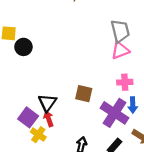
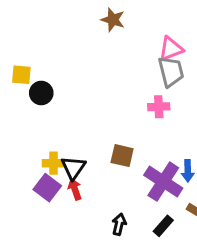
pink triangle: (120, 50) -> (171, 49), moved
pink cross: (125, 82) -> (159, 107), moved
yellow cross: (38, 135) -> (53, 163), moved, turned -35

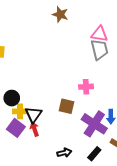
pink triangle: (171, 49) -> (99, 34), turned 30
black circle: (41, 93) -> (12, 98), moved
pink cross: (159, 107) -> (86, 87), moved
black arrow: (119, 224) -> (64, 153), turned 64

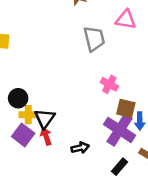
gray trapezoid: (99, 50) -> (94, 39), moved
pink cross: (86, 87) -> (109, 84), turned 32
brown square: (66, 106) -> (126, 108), moved
black arrow: (64, 153) -> (80, 148), moved

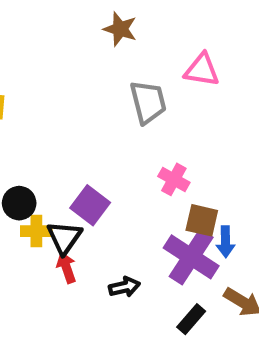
purple square: (23, 135) -> (90, 205), moved

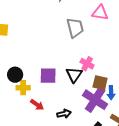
purple square: (90, 205) -> (48, 76), turned -36
black triangle: (64, 237) -> (74, 75), moved
red arrow: (66, 268) -> (37, 105), turned 144

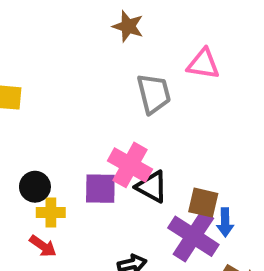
pink cross: (87, 64) -> (130, 165), moved, size x1.5
black triangle: (74, 75) -> (152, 187), turned -36
red arrow: (37, 105) -> (43, 246), moved

